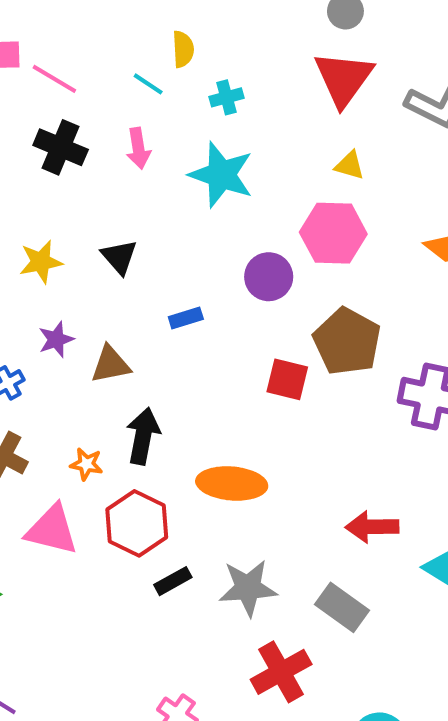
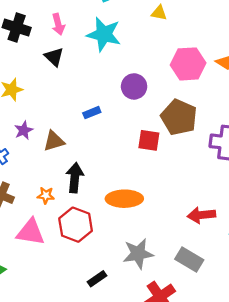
yellow triangle: (350, 165) -> (159, 13), moved
pink hexagon: (333, 233) -> (188, 64), moved
black triangle: (119, 257) -> (54, 57), moved
black rectangle: (173, 581) -> (97, 279), moved

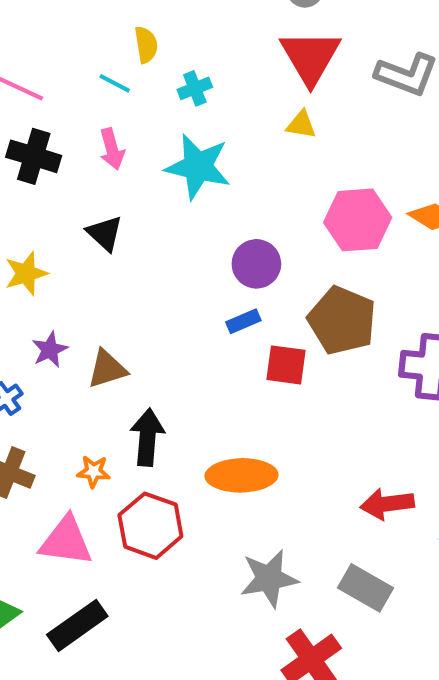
black triangle: (54, 57) -> (105, 233), moved
blue rectangle: (92, 113) -> (243, 321), moved
black rectangle: (97, 279) -> (77, 625), moved, size x1.6

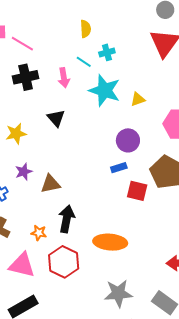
cyan line: (115, 83) -> (84, 62), moved
yellow triangle: (301, 125) -> (138, 99), moved, turned -35
black cross: (34, 156) -> (26, 77), turned -35

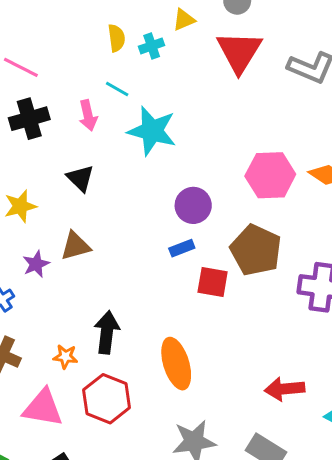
cyan cross: (107, 52) -> (152, 46), moved
yellow triangle: (138, 99) -> (184, 20), moved
brown triangle: (50, 184) -> (75, 246), moved
orange ellipse: (110, 242) -> (176, 364), turned 72

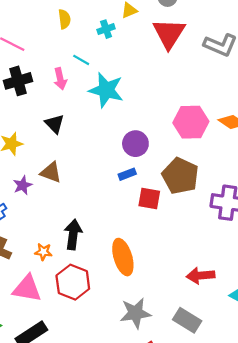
yellow semicircle: (116, 38) -> (64, 19), moved
brown triangle: (75, 246) -> (51, 172), turned 35

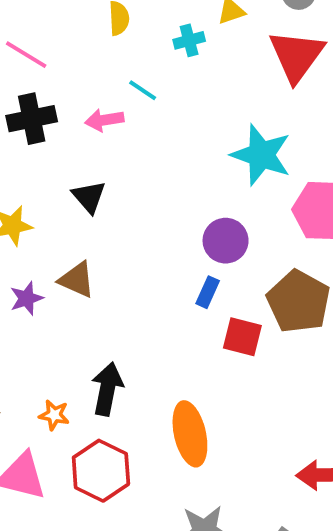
pink arrow: (60, 79) -> (104, 120), turned 90
cyan star: (106, 90) -> (261, 155), moved
blue rectangle: (127, 174) -> (208, 292), turned -49

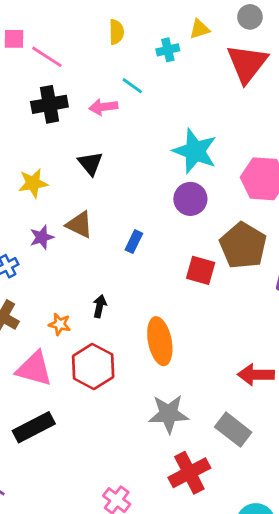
cyan star: (261, 155) -> (195, 151), moved
blue rectangle: (208, 292) -> (134, 242), moved
black arrow: (107, 389) -> (100, 306), size x0.6

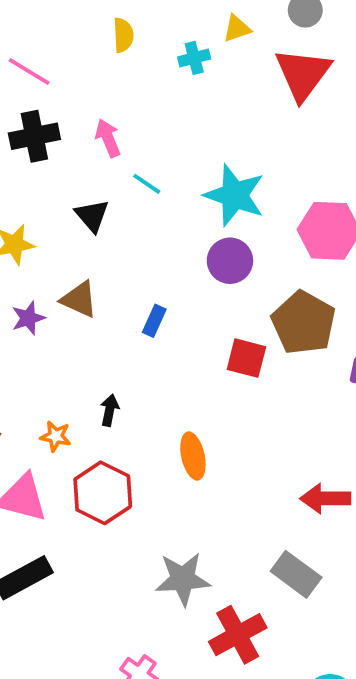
cyan line: (132, 86) -> (147, 184), moved
pink arrow: (103, 107) -> (108, 138), turned 76
orange ellipse: (160, 341) -> (193, 456), size x0.7
gray star: (169, 414) -> (183, 579), moved

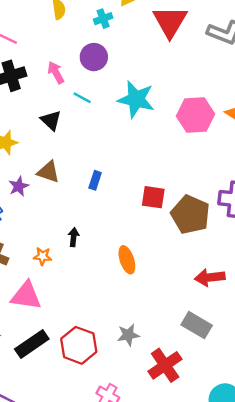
purple circle: (230, 261) -> (94, 57), moved
brown pentagon: (303, 323) -> (190, 215), moved
red hexagon: (103, 493) -> (79, 345), moved
gray star: (183, 579) -> (128, 335), size x0.7

